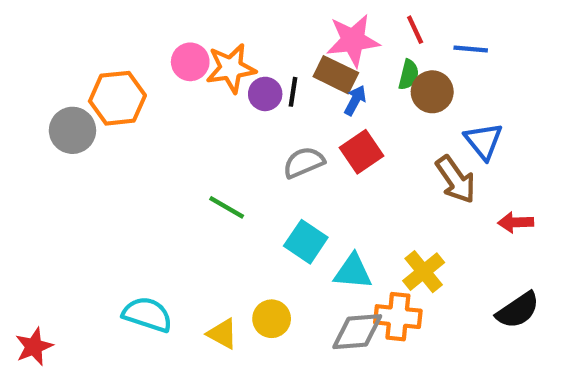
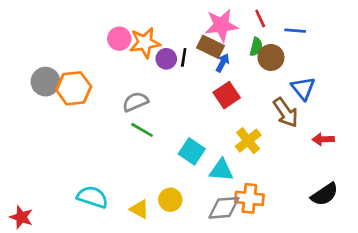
orange hexagon: (117, 98) -> (74, 88), moved
gray semicircle: (304, 162) -> (135, 102), moved
yellow cross: (424, 272) -> (248, 141), moved
red star: (34, 347) -> (21, 217), turned -30

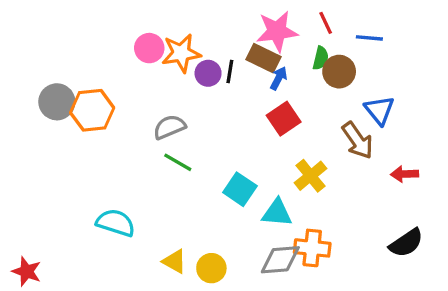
cyan semicircle: (92, 197) -> (116, 223), moved
yellow circle: (170, 200) -> (211, 268), moved

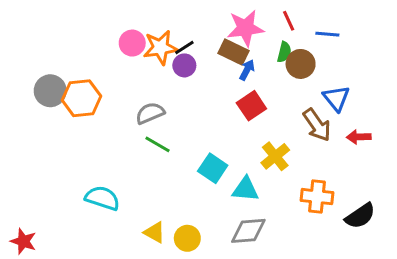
black line: (230, 72) -> (184, 48), moved, turned 48
red arrow: (405, 174) -> (359, 137), moved
orange cross: (312, 248) -> (317, 197), moved

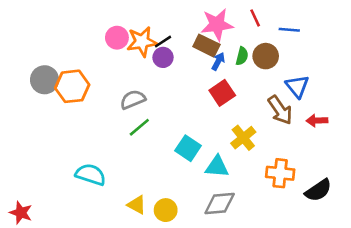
green semicircle: (284, 52) -> (242, 56), moved
green line: (158, 144) -> (139, 127), turned -70

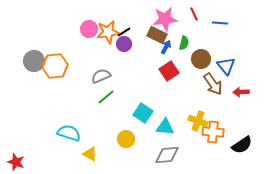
brown circle: (266, 56) -> (201, 59), moved
yellow cross: (243, 138) -> (198, 121), moved, turned -30
yellow triangle: (137, 205) -> (90, 154), moved
yellow circle: (166, 210) -> (126, 139), moved

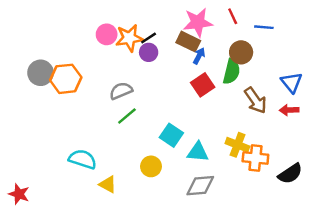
green semicircle: (184, 43) -> (231, 72), moved, size x1.5
brown circle: (201, 59) -> (241, 52), moved
blue triangle: (226, 66) -> (291, 82), moved

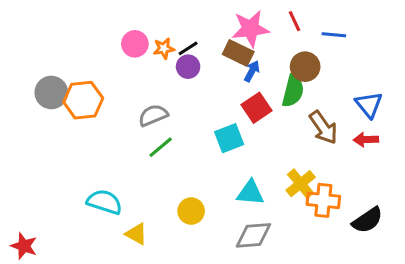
orange star: (129, 38) -> (164, 48), size x0.6
cyan square: (171, 135) -> (229, 138), moved, turned 35
yellow cross: (237, 145) -> (301, 184), turned 30

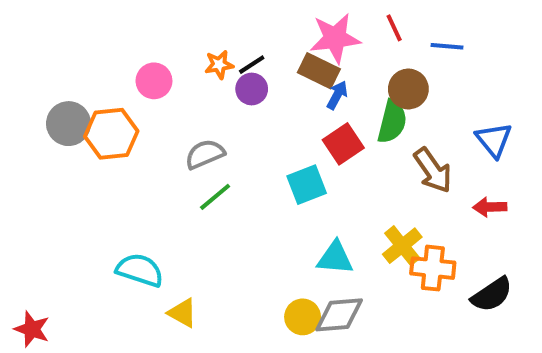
pink circle: (135, 44) -> (154, 81), moved
red arrow: (366, 140) -> (490, 207), moved
yellow circle: (191, 211) -> (303, 317), moved

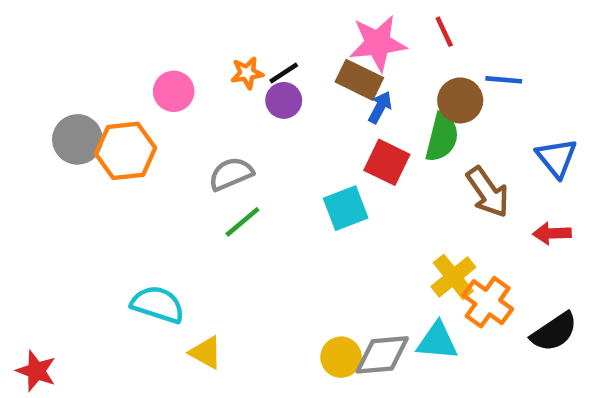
blue line: (447, 46) -> (504, 80), moved
red square: (343, 144) -> (387, 162), turned -30
cyan triangle: (335, 258) -> (437, 341), moved
orange cross: (433, 268) -> (488, 302), turned 30

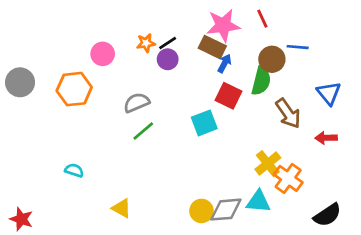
gray circle: (77, 139) -> (20, 82), moved
cyan semicircle: (158, 304) -> (74, 170), moved, size x0.6
black semicircle: (554, 332) -> (327, 215), moved

